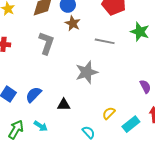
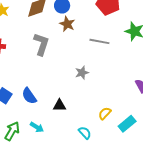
gray star: (87, 72) -> (82, 73), size x0.6
blue semicircle: (34, 95) -> (29, 96), turned -78

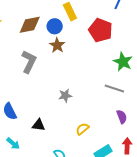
gray line: (99, 41) -> (114, 89), moved
yellow semicircle: (105, 113) -> (82, 129), moved

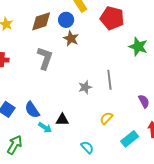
gray line: (114, 89) -> (109, 80), moved, turned 72
cyan arrow: (13, 143) -> (45, 128), moved

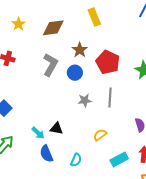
red pentagon: (112, 18) -> (108, 62), moved
blue circle: (66, 20) -> (75, 73), moved
blue semicircle: (32, 110) -> (46, 154), moved
cyan semicircle: (87, 147) -> (76, 160), turned 56

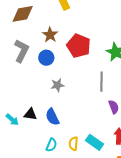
gray line: (110, 97) -> (102, 82), moved
yellow semicircle: (100, 135) -> (73, 144), moved, turned -48
blue semicircle: (46, 154) -> (52, 117), moved
cyan rectangle: (119, 159) -> (95, 142), turned 66

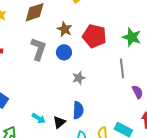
black triangle: (30, 114) -> (59, 122), moved, turned -40
blue semicircle: (52, 117) -> (78, 110), turned -144

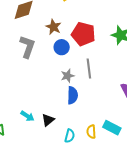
blue circle: (64, 52) -> (62, 47), moved
gray line: (122, 68) -> (89, 69), moved
blue semicircle: (78, 110) -> (73, 95), moved

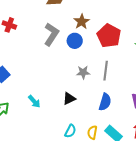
blue circle: (62, 47) -> (75, 41), moved
blue semicircle: (73, 95) -> (105, 102), moved
black triangle: (48, 120) -> (69, 99), moved

